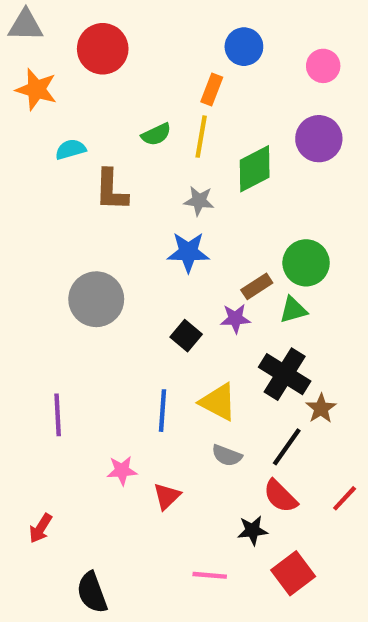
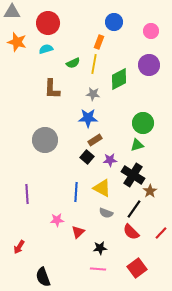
cyan semicircle: (71, 149) -> (46, 49), moved
brown rectangle: (257, 286) -> (95, 140), moved
purple star: (235, 318) -> (110, 160), moved
black star: (252, 530) -> (100, 248), moved

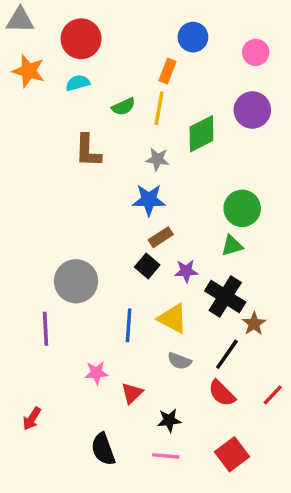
gray circle: (45, 140) -> (76, 281), moved
black semicircle: (43, 277) -> (103, 449), moved

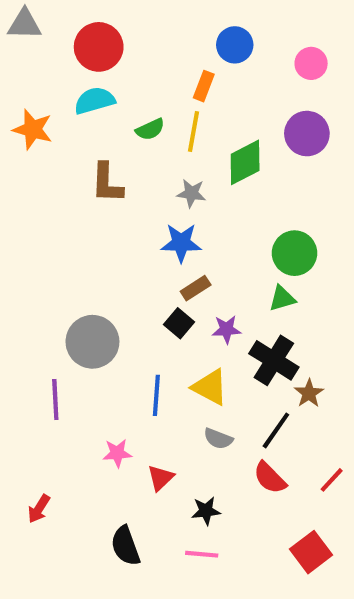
orange star: (28, 71) -> (33, 129), moved
cyan semicircle: (78, 83) -> (95, 101), size x1.4
red square: (232, 454) -> (311, 552), moved

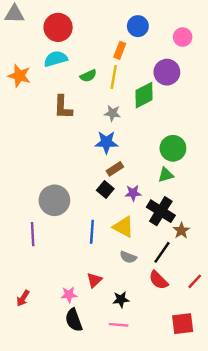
purple circle: (307, 134) -> (167, 72), moved
pink star: (117, 453) -> (69, 295), moved
red square: (311, 552) -> (183, 324), turned 30

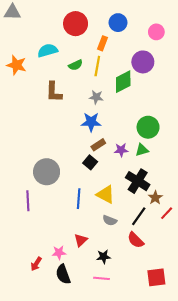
red circle: (58, 27) -> (76, 24), moved
purple star: (133, 193) -> (121, 150), moved
red line: (195, 281) -> (167, 213), moved
red arrow: (23, 298) -> (36, 264), moved

